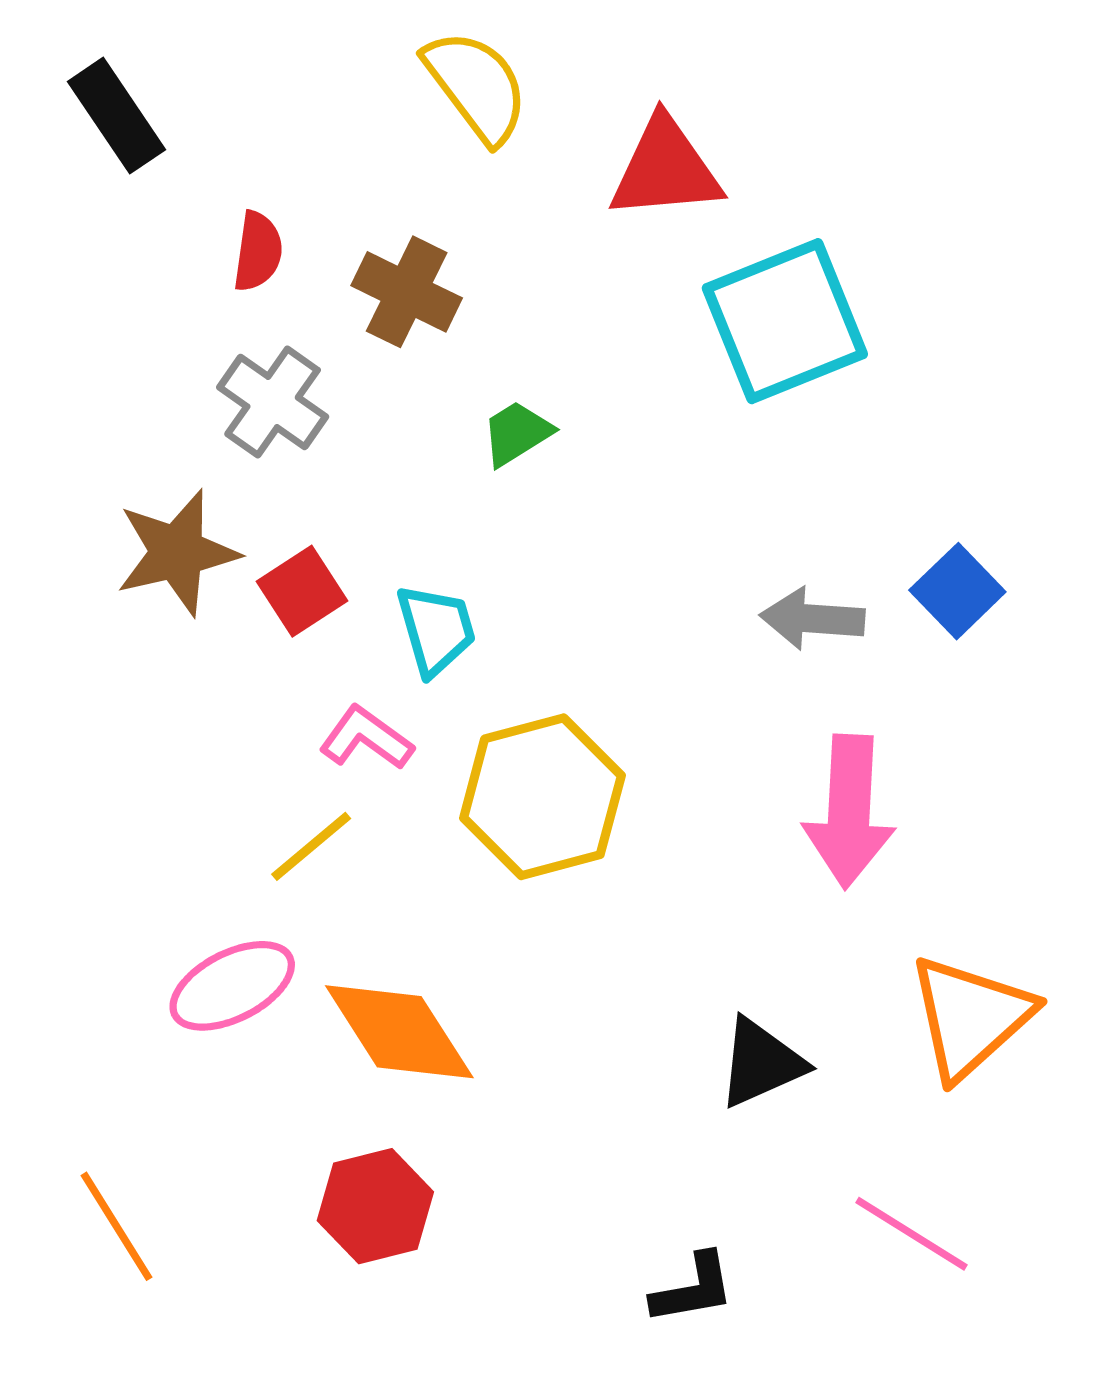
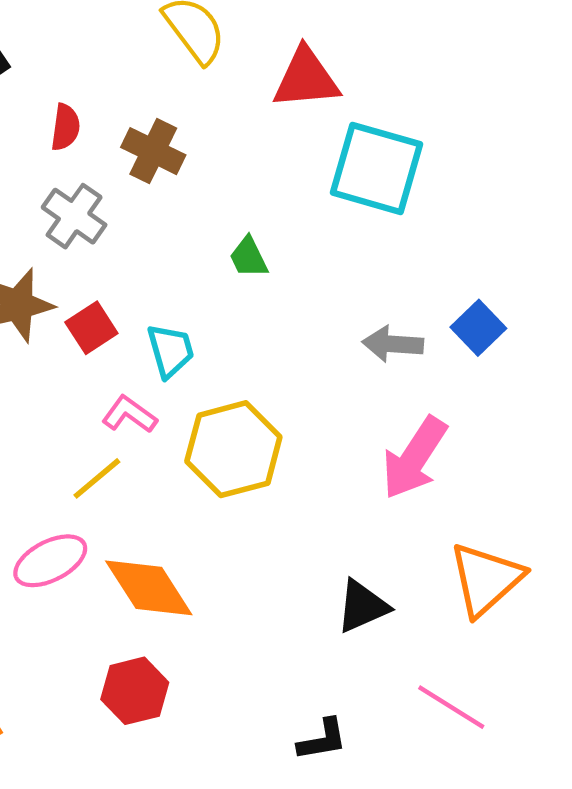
cyan square: (785, 321) -> (376, 168), turned 38
green trapezoid: (517, 433) -> (249, 257), moved, turned -84
pink arrow: (849, 811) -> (414, 458), turned 30

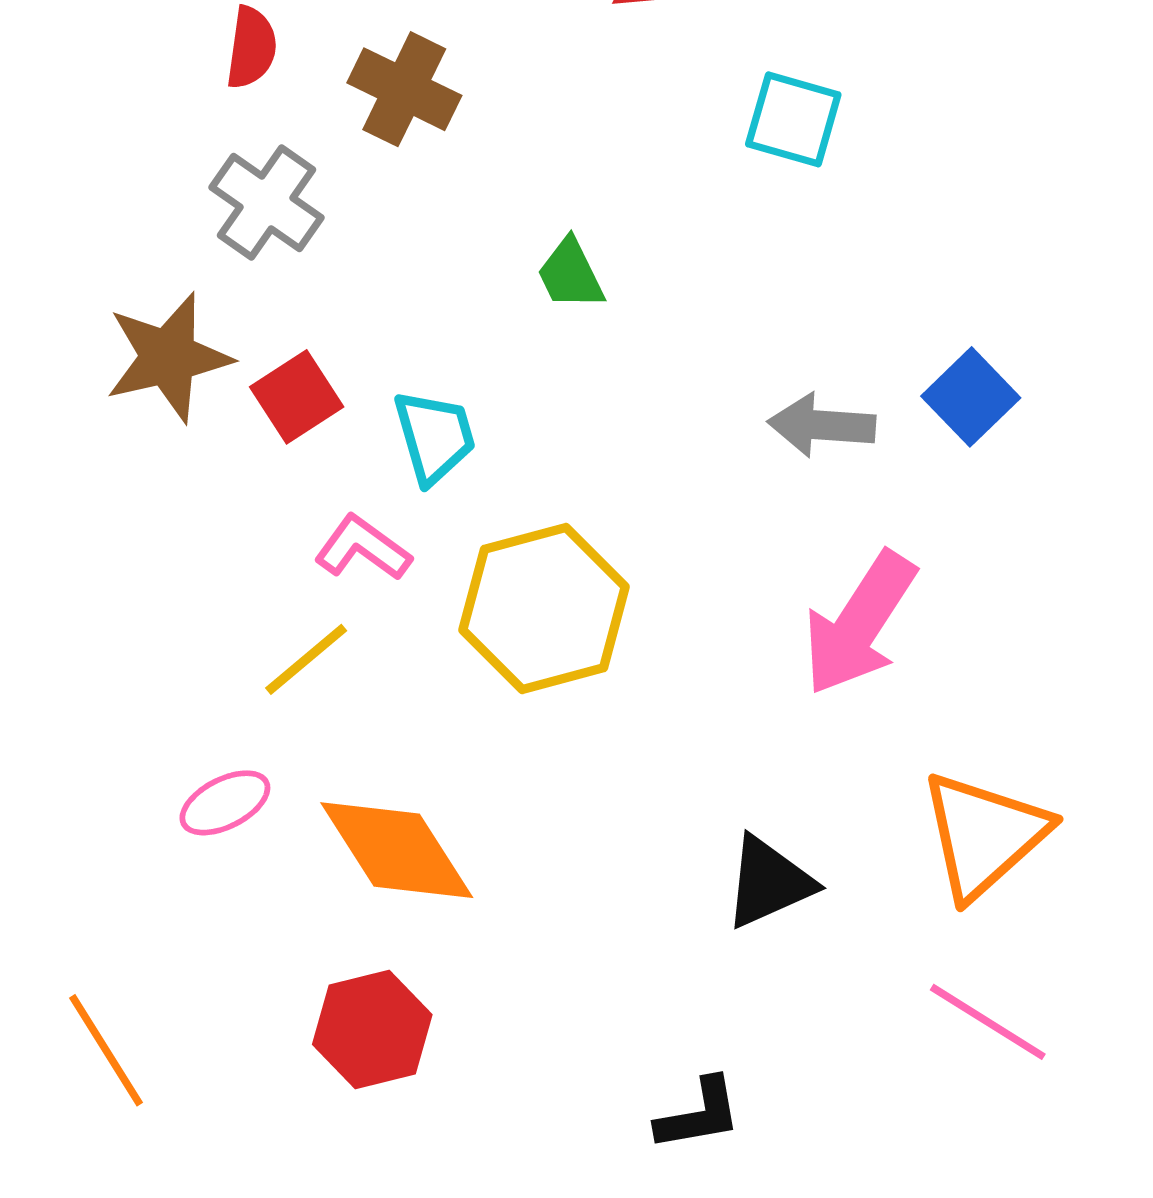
cyan square: (376, 168) -> (793, 119), size x0.6
pink ellipse: (50, 561) -> (225, 803), size x0.7
pink line: (451, 707) -> (988, 1022), moved

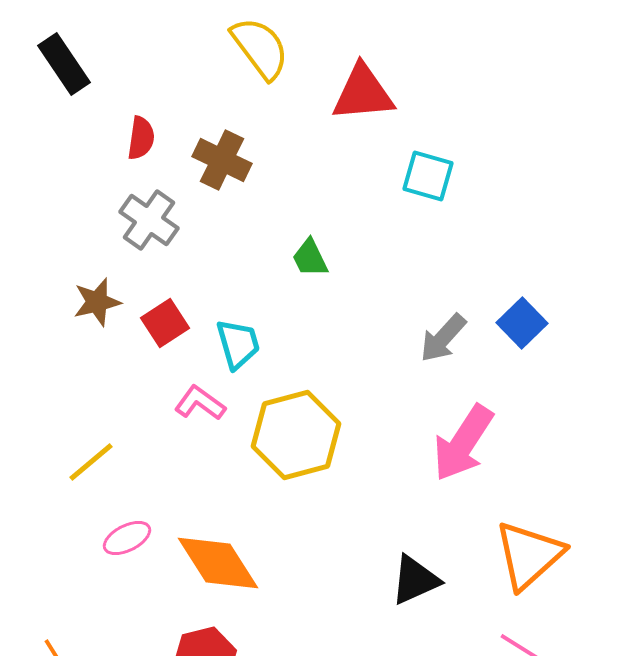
brown star: (168, 357) -> (97, 302), size x0.7
gray arrow: (822, 425) -> (443, 338), turned -52
yellow line: (306, 659) -> (91, 462), moved

